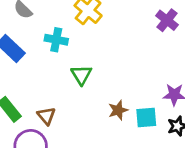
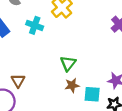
green triangle: (81, 75) -> (68, 63), moved

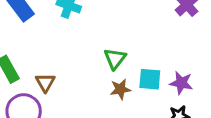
cyan square: (92, 94) -> (150, 79), moved

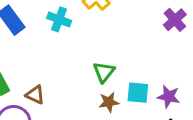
brown triangle: (45, 82) -> (35, 95), turned -36

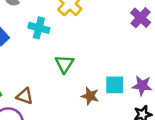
green triangle: (104, 72) -> (64, 64), moved
brown star: (109, 102) -> (90, 96), turned 30

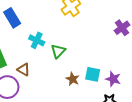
cyan cross: (39, 28) -> (37, 40), moved

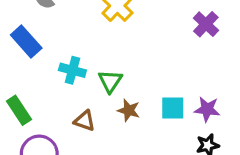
brown triangle: (24, 70) -> (85, 121), moved
brown star: (73, 79) -> (129, 110), moved

